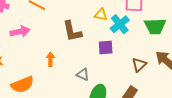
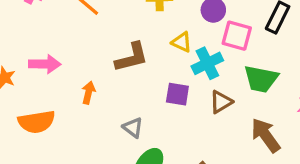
brown L-shape: (72, 31) -> (132, 57), turned -105
pink arrow: (20, 32) -> (45, 64), moved
brown triangle: (139, 65) -> (221, 102), moved

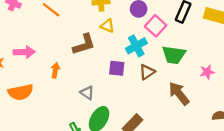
pink square: (237, 36) -> (156, 26), turned 30
yellow triangle: (182, 42) -> (108, 26), moved

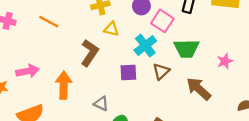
brown L-shape: (84, 44) -> (90, 53), turned -30
orange arrow: (55, 70) -> (64, 85), size x1.6

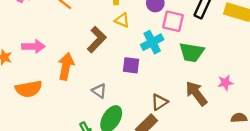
pink square: (162, 21) -> (173, 21), turned -30
pink star: (225, 61) -> (225, 83), moved
brown triangle: (161, 71) -> (159, 102), moved

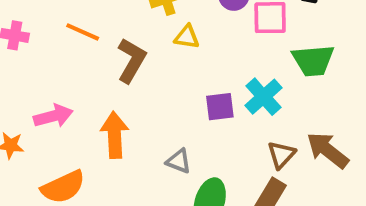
brown L-shape: (97, 40) -> (131, 60), moved
cyan cross: (152, 42) -> (263, 97), moved
brown arrow: (196, 93) -> (328, 150), moved

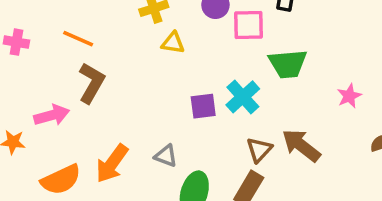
brown L-shape: (131, 60) -> (92, 83), moved
orange arrow: (114, 135) -> (112, 164), moved, turned -141

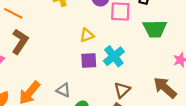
yellow triangle: (173, 43) -> (87, 35), moved, turned -32
green trapezoid: (288, 64) -> (155, 29), moved
brown arrow: (301, 145) -> (165, 88), moved

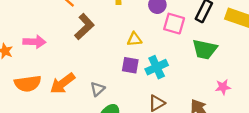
brown L-shape: (20, 42) -> (84, 27), moved
gray triangle: (63, 90) -> (98, 89), turned 40

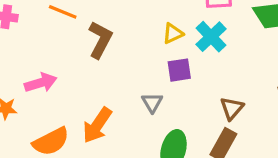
cyan cross: (157, 67) -> (211, 37), moved
gray triangle: (98, 89) -> (152, 103), moved

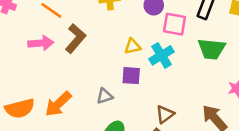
pink arrow: (41, 83) -> (41, 43), moved
gray triangle: (152, 103) -> (105, 96), turned 30

